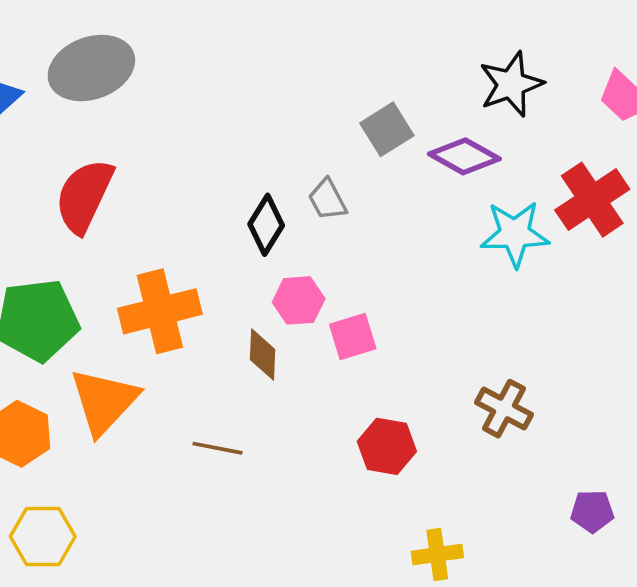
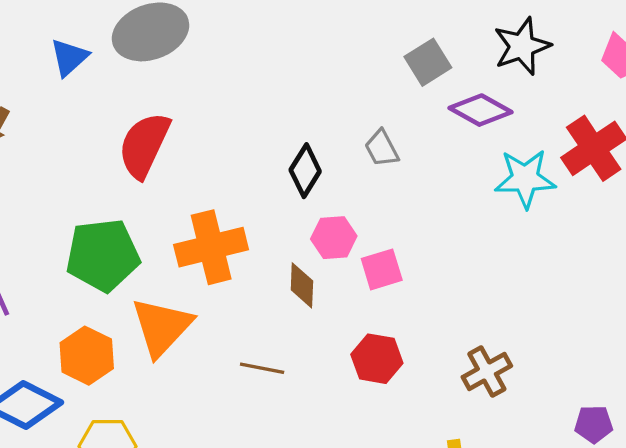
gray square: (387, 129) -> (428, 62), moved
gray trapezoid: (327, 200) -> (382, 148), moved
brown cross: (504, 409) -> (487, 371), moved, turned 33
red hexagon: (387, 446) -> (377, 359), moved

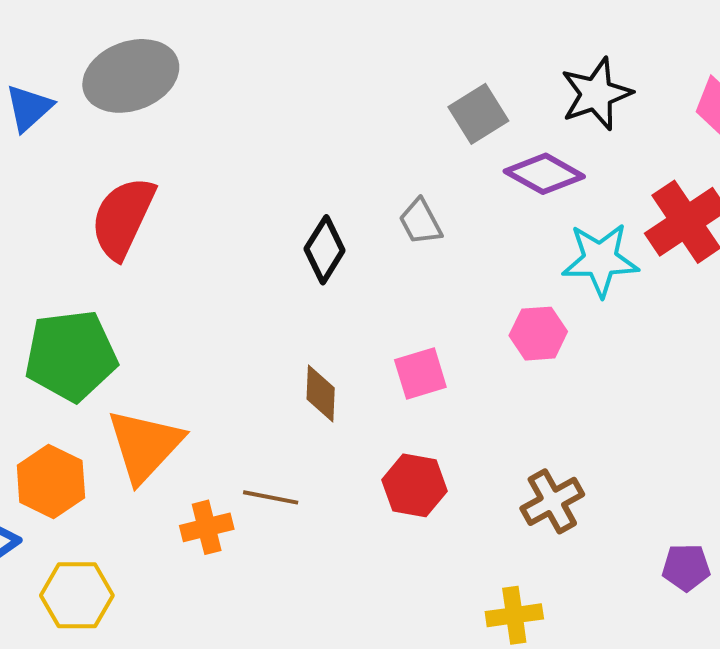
pink hexagon: (334, 238) -> (538, 334), moved
orange cross: (211, 247) -> (207, 527), moved, size x0.6

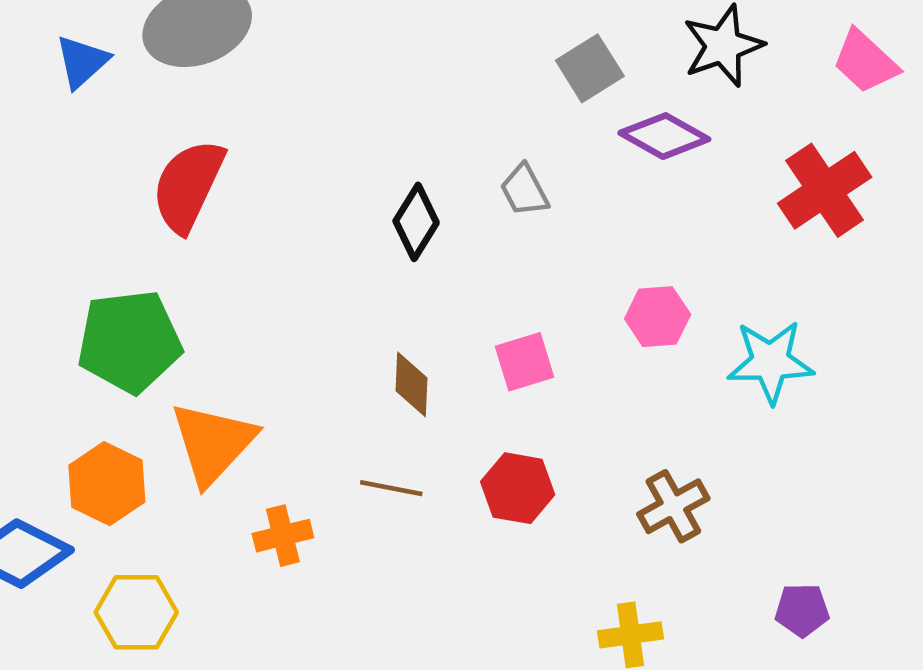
cyan star: (600, 260) -> (770, 362), moved
brown line: (271, 497) -> (391, 488), moved
purple pentagon: (686, 567) -> (802, 610), moved

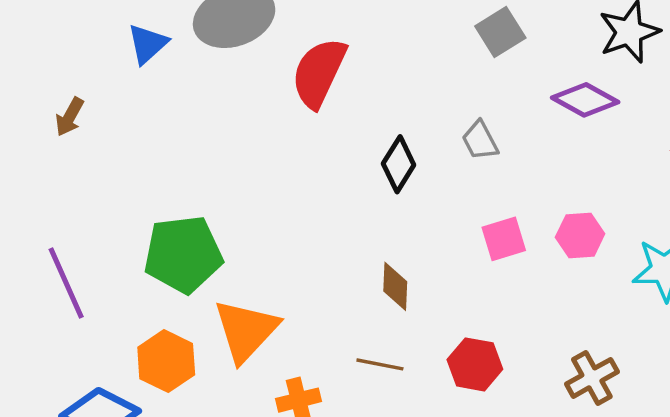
gray square: (590, 68) -> (500, 32), moved
red semicircle: (188, 186) -> (319, 73), moved
pink square: (524, 362) -> (504, 239), moved

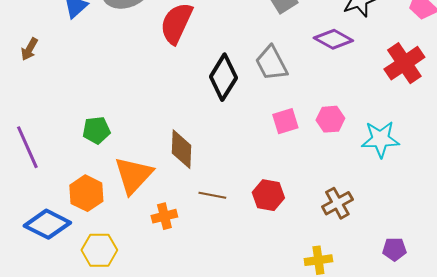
gray trapezoid: (480, 141) -> (271, 63), size x1.5
black diamond: (399, 164) -> (223, 77), size x1.4
green pentagon: (183, 254) -> (96, 130), size x0.6
brown diamond: (395, 286) -> (181, 149), moved, size x1.4

